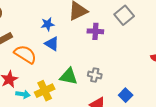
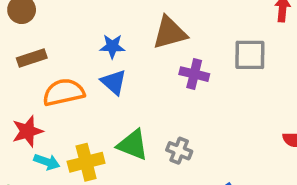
gray square: (124, 15) -> (250, 55), turned 30
orange semicircle: (25, 54) -> (64, 92), turned -55

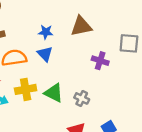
purple cross: (194, 74) -> (100, 61), moved
yellow cross: (86, 162) -> (26, 89), moved

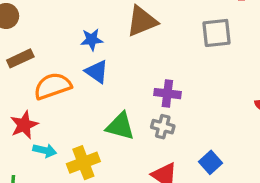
purple cross: (100, 61) -> (167, 94), moved
yellow cross: (26, 89) -> (83, 163), moved

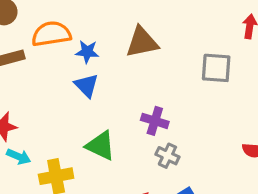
orange semicircle: (53, 86) -> (51, 34), moved
gray cross: (163, 127) -> (167, 156), moved

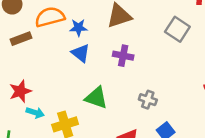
gray square: (216, 68) -> (177, 29), turned 35
purple cross: (155, 121) -> (123, 56), moved

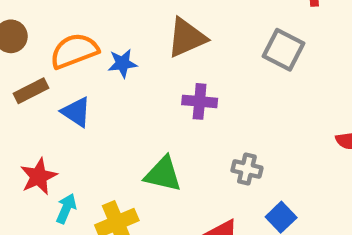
blue triangle: (81, 53) -> (76, 112), moved
cyan arrow: (35, 113) -> (66, 209), turned -78

